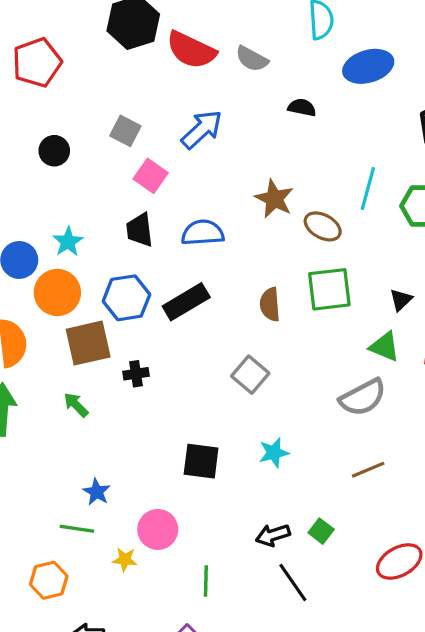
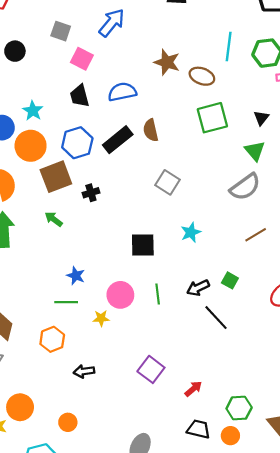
brown semicircle: (270, 304) -> (151, 130), moved
green triangle: (385, 347) -> (255, 151), turned 35
green line: (206, 581) -> (158, 294), moved

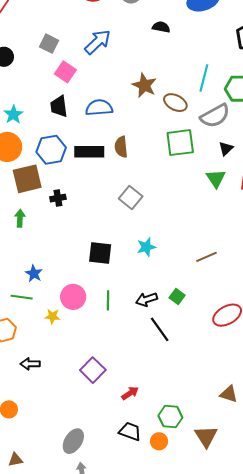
black rectangle: (118, 140) -> (89, 152), turned 32
gray semicircle: (245, 187) -> (215, 116), moved
green arrow: (54, 219) -> (20, 218), turned 48

